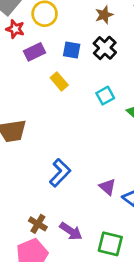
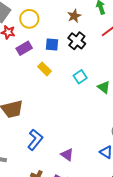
blue L-shape: (60, 173) -> (35, 140), moved
purple triangle: (107, 187) -> (67, 155), moved

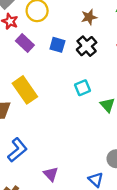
purple rectangle: (24, 48) -> (25, 43), turned 63
yellow rectangle: (45, 69) -> (25, 90), moved, size x1.6

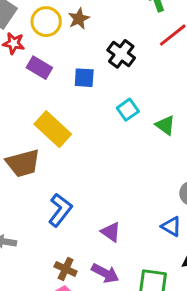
brown star: (89, 17) -> (79, 19), moved
blue square: (57, 45) -> (84, 78), moved

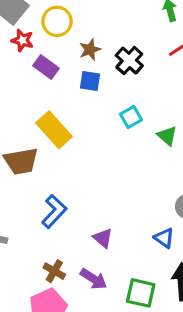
brown star: (79, 19) -> (90, 50), moved

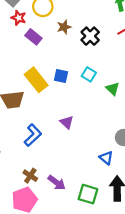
blue square: (90, 81) -> (61, 76), moved
cyan square: (131, 117) -> (89, 74), turned -32
purple triangle: (103, 238) -> (67, 122), moved

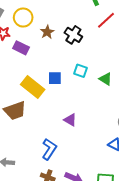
blue L-shape: (33, 135) -> (49, 149), moved

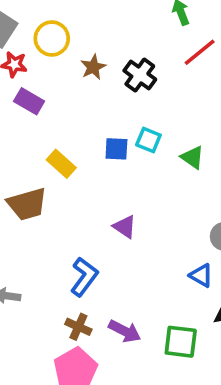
purple rectangle: (21, 48) -> (29, 101), moved
blue square: (55, 78) -> (116, 149), moved
yellow rectangle: (33, 87) -> (61, 164), size x0.7

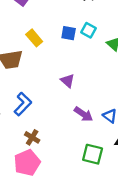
blue L-shape: (84, 277) -> (23, 104), moved
purple arrow: (125, 331) -> (83, 114), moved

